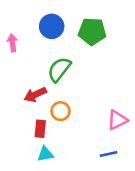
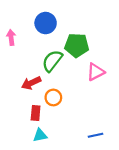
green pentagon: (92, 31) -> (77, 45), moved
pink triangle: (117, 120) -> (96, 72), moved

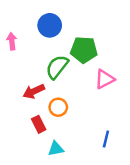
red rectangle: (36, 113) -> (39, 124), turned -32
cyan triangle: (40, 135) -> (56, 149), moved
blue line: (96, 135) -> (106, 139), moved, turned -64

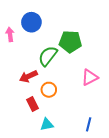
blue circle: (50, 25) -> (31, 22), moved
pink triangle: (105, 79) -> (90, 77), moved
blue line: (106, 139) -> (89, 124), moved

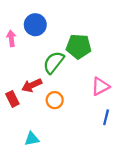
red rectangle: (32, 104) -> (12, 99), moved
cyan triangle: (47, 124) -> (32, 139), moved
blue line: (89, 124) -> (106, 117), moved

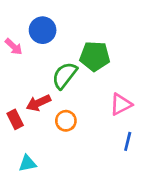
pink arrow: (11, 38) -> (14, 47), turned 140
cyan triangle: (32, 139) -> (27, 163), moved

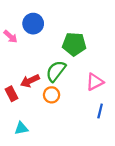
green semicircle: (65, 75) -> (56, 71), moved

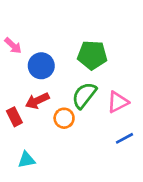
blue circle: (33, 24) -> (41, 66), moved
green semicircle: (56, 71) -> (84, 95), moved
blue line: (100, 111) -> (124, 138), turned 48

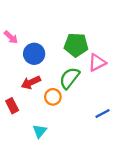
pink triangle: (118, 102) -> (97, 63), moved
red rectangle: (14, 117) -> (12, 106), moved
cyan triangle: (26, 160) -> (40, 131), moved, turned -40

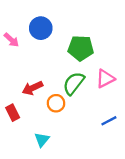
blue circle: (34, 54) -> (41, 28), moved
pink triangle: (97, 63) -> (105, 79), moved

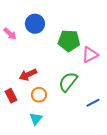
pink triangle: (105, 79) -> (90, 55), moved
green semicircle: (74, 83) -> (68, 82), moved
orange circle: (56, 103) -> (39, 95), moved

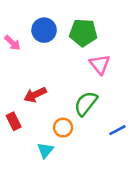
green pentagon: (69, 41) -> (83, 33), moved
pink triangle: (90, 55) -> (100, 64), moved, turned -42
orange circle: (39, 95) -> (63, 128), moved

